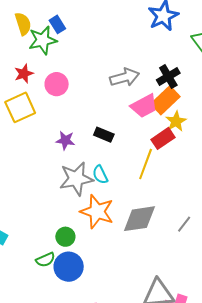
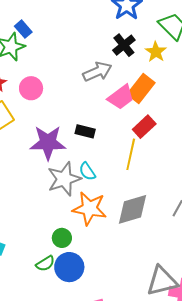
black cross: (168, 76) -> (124, 45), moved
yellow star: (176, 121) -> (156, 52), moved
purple star: (65, 140) -> (48, 143), size x1.8

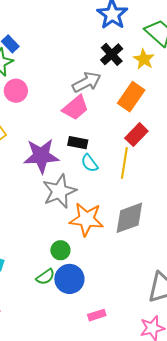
pink circle: (31, 88) -> (16, 91), moved
pink trapezoid: (121, 97) -> (76, 108), moved
cyan semicircle: (87, 171) -> (89, 163), moved

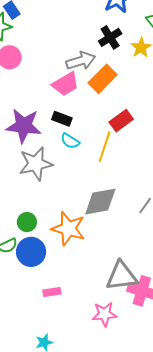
orange rectangle: (131, 97) -> (103, 79), moved
cyan semicircle: (89, 163) -> (70, 141), turned -30
orange star: (86, 219) -> (68, 229), moved

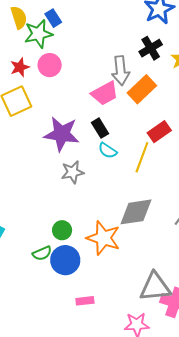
gray arrow: (81, 61) -> (121, 71), turned 100
black rectangle: (62, 119) -> (100, 128), turned 36
gray star: (36, 164) -> (73, 172), size x0.7

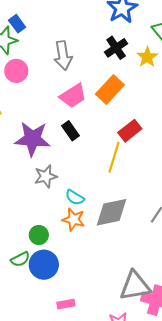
gray arrow: (121, 71) -> (63, 56), moved
cyan semicircle: (108, 151) -> (75, 197), moved
orange star: (103, 238) -> (74, 219), moved, size x0.7

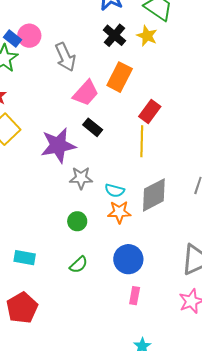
pink circle: (16, 71) -> (29, 36), moved
gray star: (46, 176) -> (81, 178), turned 30
green circle: (39, 235) -> (77, 221), moved
blue circle: (44, 265) -> (128, 259), moved
pink rectangle: (66, 304) -> (135, 296), turned -54

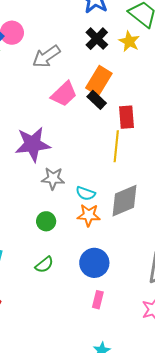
gray arrow: (65, 57) -> (46, 56), turned 76
red rectangle: (150, 111) -> (126, 117), turned -45
black rectangle: (93, 127) -> (97, 100), moved

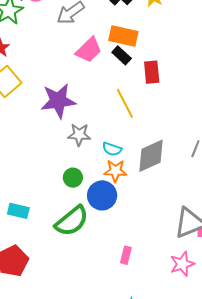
orange rectangle: (99, 81) -> (123, 36), turned 72
yellow line: (116, 146) -> (125, 103), moved, turned -32
blue circle: (94, 263) -> (102, 195), moved
green semicircle: (44, 265) -> (72, 221), size x1.8

